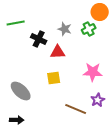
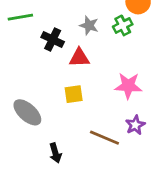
black arrow: (17, 120) -> (55, 153), moved, turned 72

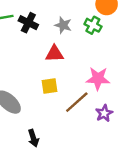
green cross: (123, 25) -> (93, 25), turned -35
black cross: (53, 39) -> (28, 23), moved
brown line: (104, 138) -> (77, 102), moved, turned -65

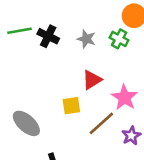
red triangle: (54, 54) -> (92, 80), moved, turned -30
pink star: (98, 79) -> (124, 97), turned 30

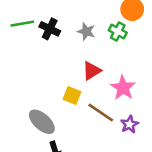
yellow square: (71, 106) -> (72, 96), turned 30
gray ellipse: (26, 123) -> (42, 122), moved
brown line: (101, 123) -> (101, 113), turned 76

